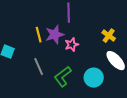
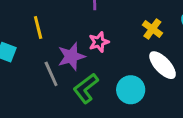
yellow line: (39, 35) -> (38, 28), moved
purple star: (55, 35) -> (71, 56), moved

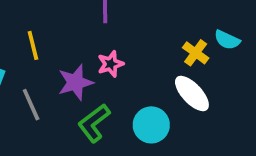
yellow cross: (152, 29) -> (196, 53), moved
gray line: (51, 74) -> (31, 105), moved

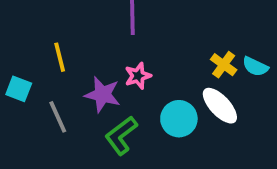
cyan semicircle: (227, 40) -> (255, 67), moved
purple star: (75, 82) -> (102, 94), turned 30
cyan circle: (151, 125) -> (179, 119), moved

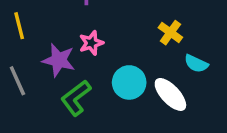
cyan semicircle: (255, 67) -> (196, 64), moved
white ellipse: (220, 106) -> (170, 94), moved

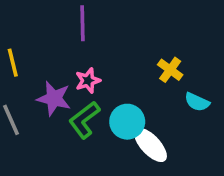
white ellipse: (170, 94) -> (150, 145), moved
green L-shape: (76, 98) -> (84, 120), moved

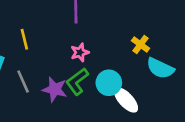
purple star: (54, 98) -> (55, 89), moved
cyan semicircle: (197, 102) -> (160, 68), size x1.5

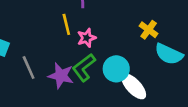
yellow line: (24, 39) -> (66, 24), moved

